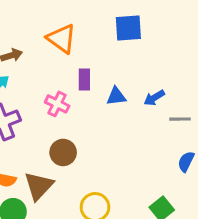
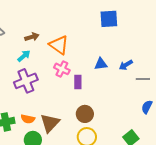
orange triangle: (62, 39) -> (59, 45), moved
purple rectangle: (84, 80) -> (78, 82), moved
brown circle: (63, 152) -> (85, 114), moved

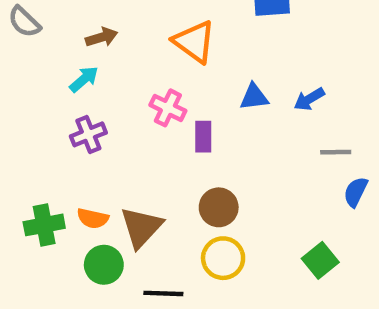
orange triangle: (59, 45) -> (194, 42), moved
gray line: (143, 79) -> (336, 152), moved
purple cross: (26, 81) -> (88, 134), size x0.7

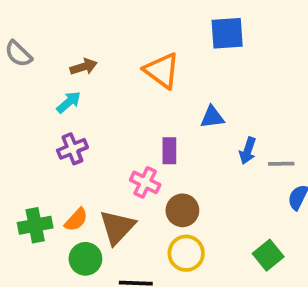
blue arrow: (309, 99) -> (248, 151), moved, turned -40
pink cross: (168, 108) -> (145, 182), moved
orange semicircle: (93, 218) -> (76, 220), turned -60

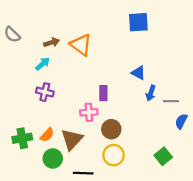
orange triangle: (162, 71) -> (81, 45), moved
blue triangle: (212, 117) -> (138, 73), moved, turned 35
purple cross: (72, 149) -> (45, 92), turned 36
pink cross: (145, 182) -> (89, 112), turned -30

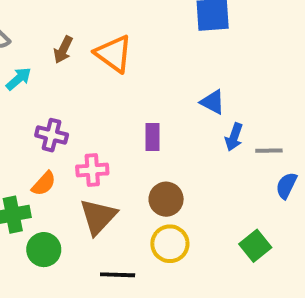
brown arrow: (52, 42) -> (63, 50), turned 133
cyan arrow: (43, 64) -> (19, 79), moved
pink cross: (89, 112) -> (92, 170), moved
orange semicircle: (47, 135) -> (44, 184), moved
green circle: (53, 158) -> (44, 250), moved

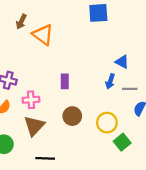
brown arrow: (63, 50) -> (21, 22), moved
blue triangle: (213, 102) -> (122, 62), moved
yellow circle: (170, 244) -> (107, 123), moved

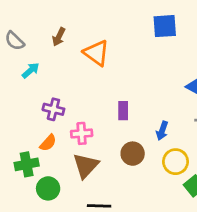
brown arrow: (21, 22) -> (59, 37), moved
blue arrow: (110, 81) -> (162, 131), moved

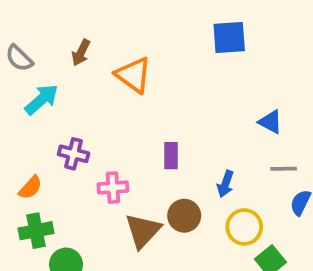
cyan arrow: (31, 70) -> (42, 99), size x1.4
orange semicircle: (48, 143) -> (30, 188), moved
brown triangle: (86, 166) -> (143, 231), moved

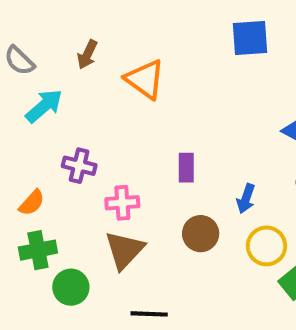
brown triangle: (143, 231) -> (124, 250), moved

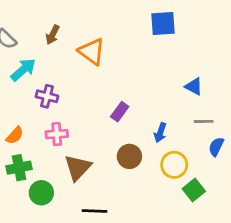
purple cross: (79, 166) -> (47, 96), moved
purple rectangle: (186, 168) -> (120, 112), turned 36
pink cross: (122, 203) -> (57, 134), moved

